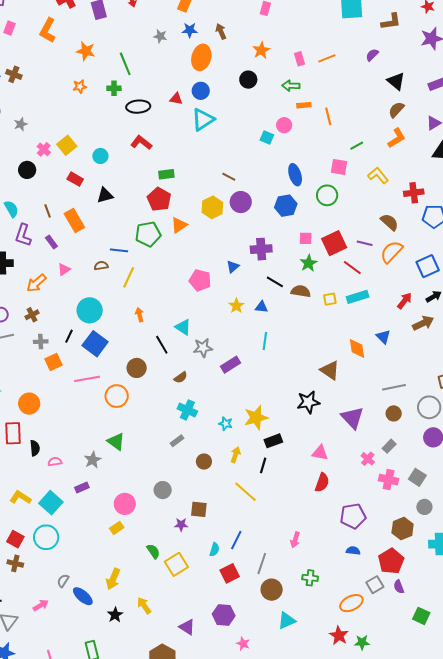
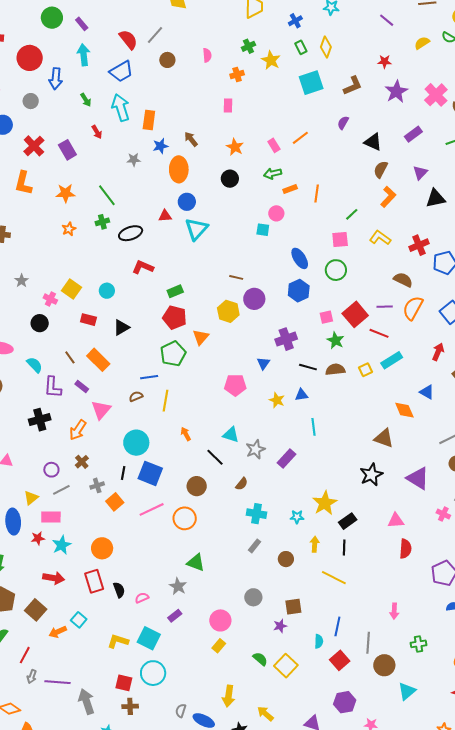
orange line: (328, 116) -> (317, 194), turned 36
pink triangle: (64, 269) -> (101, 410), size x1.5

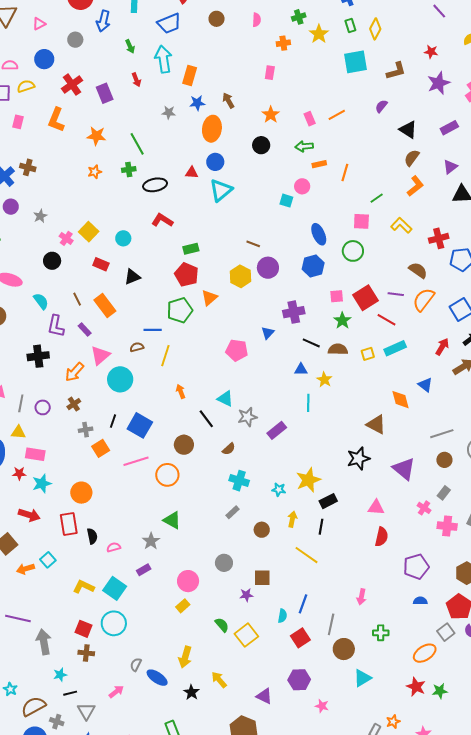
yellow star: (277, 400) -> (324, 380), moved
cyan circle: (136, 443) -> (120, 379), moved
gray line: (61, 490) -> (21, 403), moved, turned -60
yellow triangle: (31, 498) -> (18, 432), turned 35

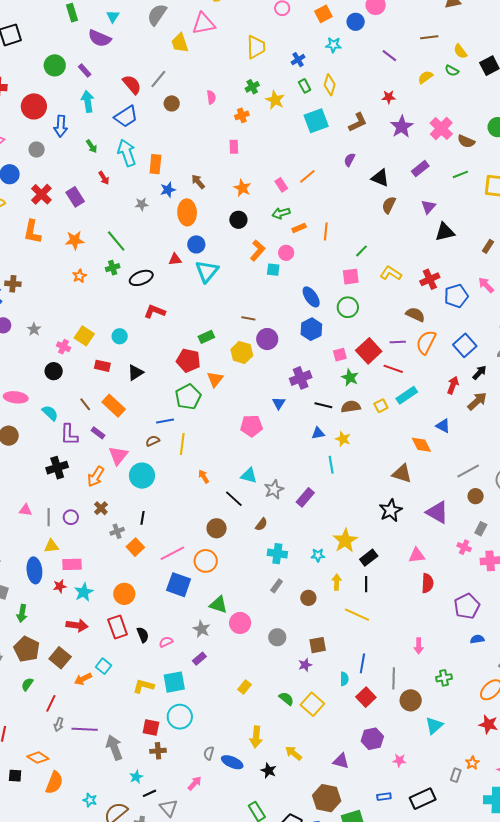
orange L-shape: (415, 186) -> (258, 251), moved
green rectangle: (191, 249) -> (206, 337), moved
blue square: (140, 425) -> (179, 585), moved
pink circle: (188, 581) -> (240, 623), moved
cyan square: (115, 588) -> (174, 682), turned -35

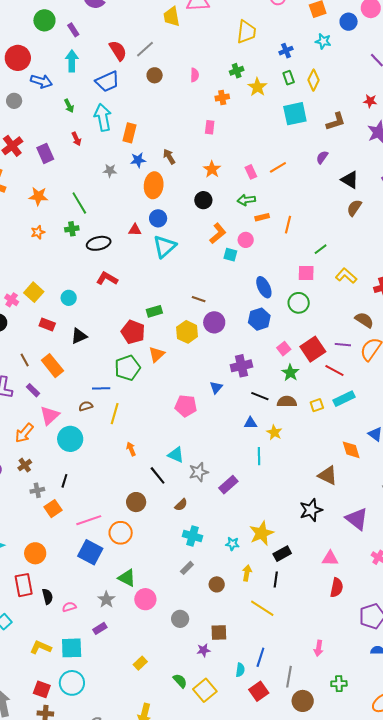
blue arrow: (61, 126) -> (41, 81), turned -85
pink square: (340, 355) -> (284, 349), turned -32

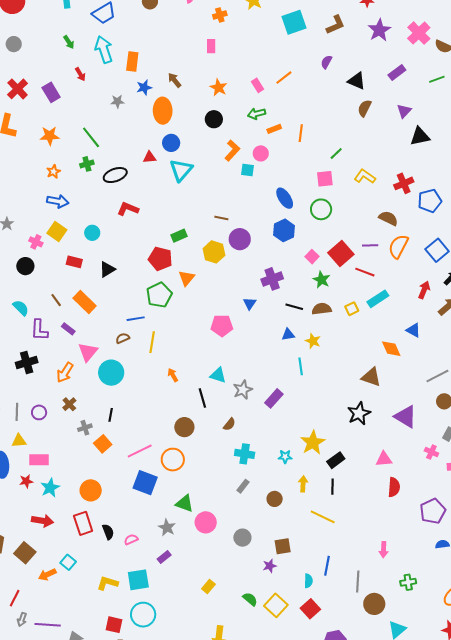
blue arrow: (41, 81) -> (58, 201), moved
black line: (158, 475) -> (202, 398), turned 30
red square: (259, 691) -> (310, 609), moved

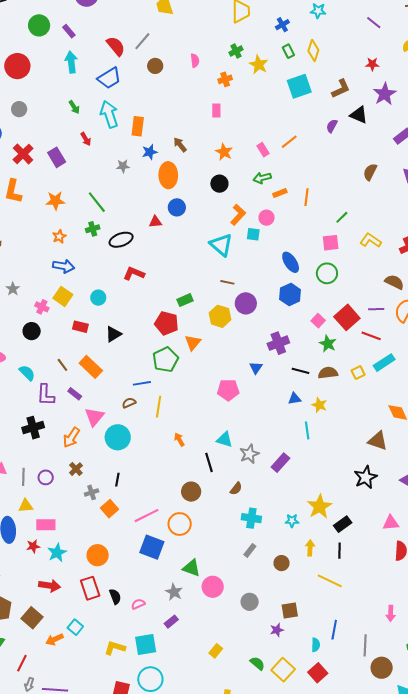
black triangle: (357, 81) -> (359, 115), moved
cyan triangle: (181, 170) -> (221, 245), moved, turned -30

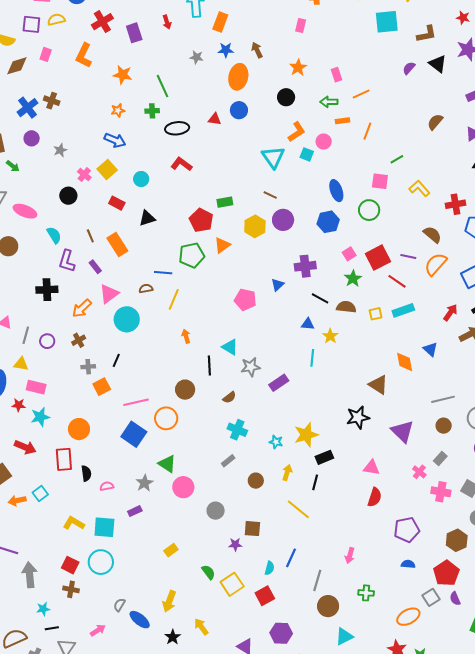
orange line: (289, 142) -> (361, 94), moved

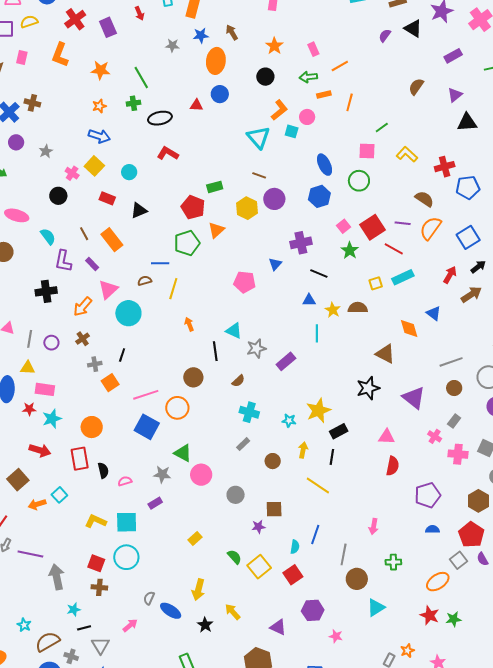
brown semicircle: (346, 307) -> (358, 308), moved
gray star: (145, 483) -> (162, 474), turned -30

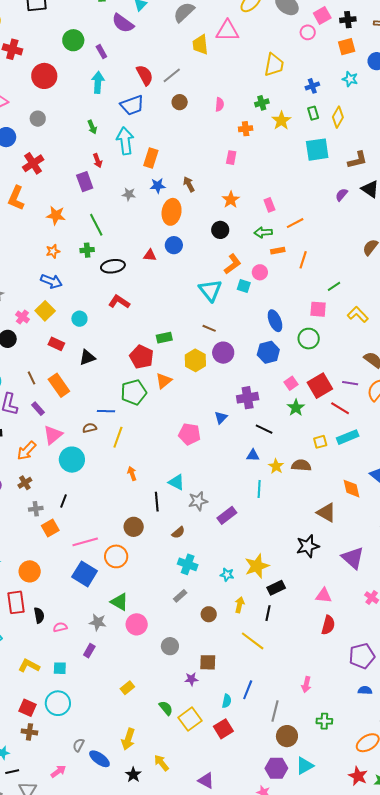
purple rectangle: (108, 27) -> (85, 182), moved
purple rectangle: (155, 503) -> (89, 651), turned -32
cyan square: (127, 522) -> (60, 668), size x0.6
purple hexagon: (313, 610) -> (276, 768), moved

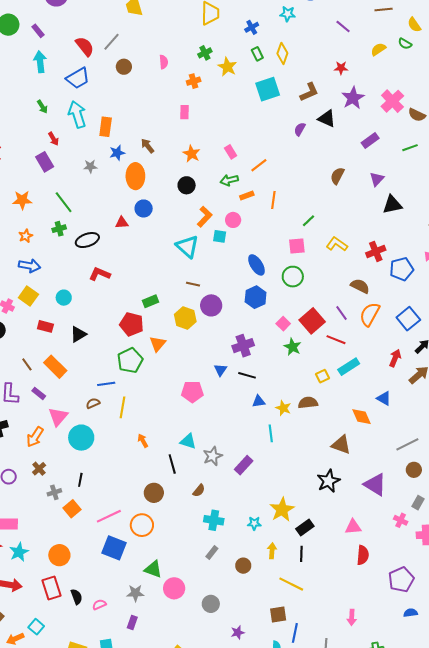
purple line: (350, 383) -> (341, 313), turned 56
black line: (264, 429) -> (247, 375), moved
brown square: (208, 662) -> (278, 614), moved

